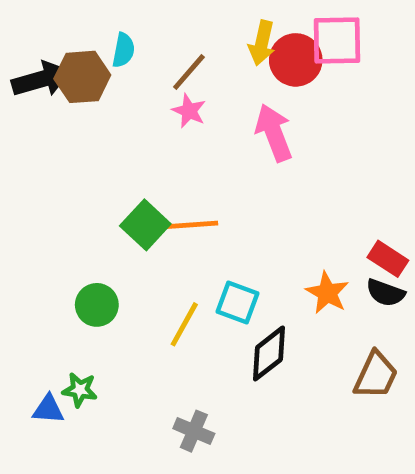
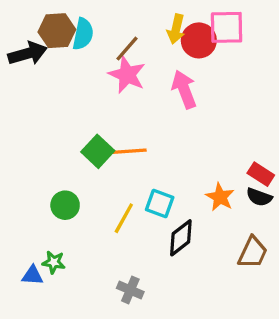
cyan semicircle: (123, 50) -> (83, 34), size x1.4
brown hexagon: (82, 77) -> (57, 31), moved
pink star: (189, 111) -> (127, 75), size x1.6

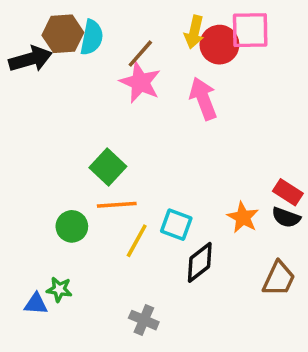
orange line: (129, 151) -> (117, 205), moved

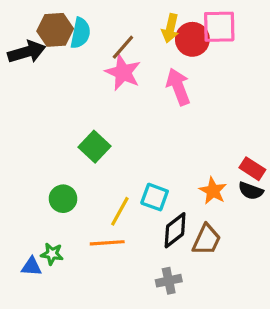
orange line: (117, 205) -> (107, 243), moved
brown trapezoid: (279, 279) -> (207, 240), moved
gray cross: (144, 320) -> (169, 281), moved, turned -35

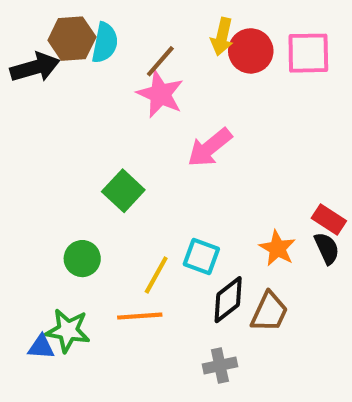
pink square: (219, 27) -> (308, 53), moved
pink arrow: (178, 87) -> (210, 148), moved, turned -108
black semicircle: (251, 191) -> (327, 248), turned -135
green star: (52, 254) -> (68, 330), size x1.5

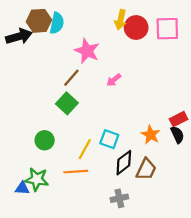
brown line: (160, 61) -> (71, 78), moved
pink arrow: (210, 148) -> (114, 80), size x0.6
red rectangle: (329, 219) -> (179, 119), turned -60

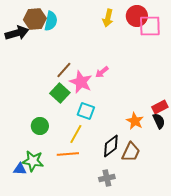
red circle: (136, 28) -> (137, 16), moved
pink star: (87, 51) -> (81, 82), moved
cyan square: (109, 139) -> (86, 111), moved

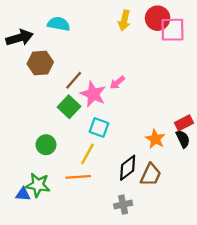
brown hexagon: (35, 19) -> (40, 63), moved
cyan semicircle: (51, 21) -> (59, 24), turned -90

